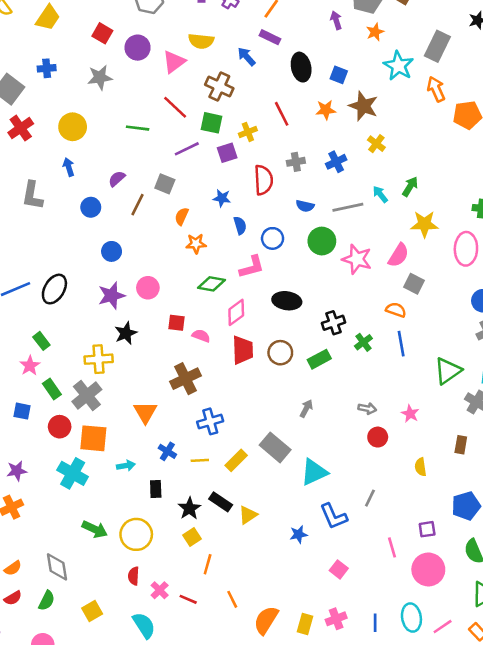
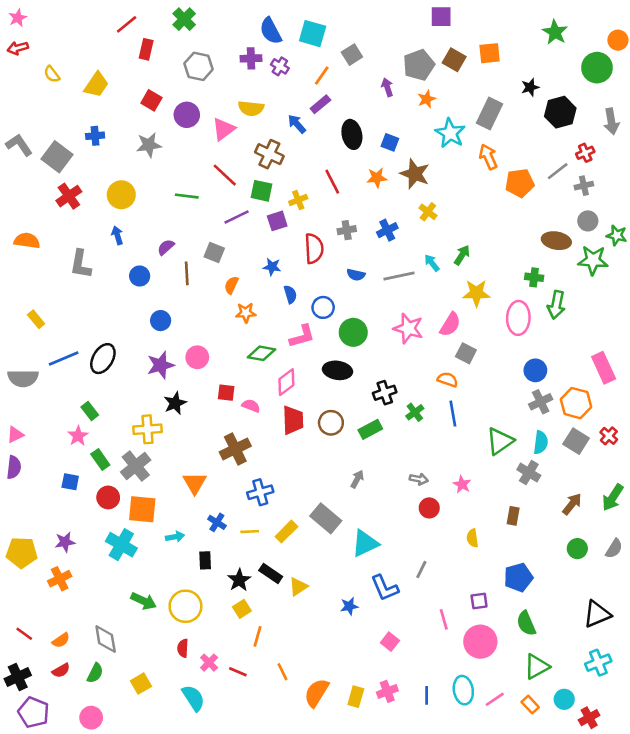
purple rectangle: (270, 37) -> (320, 104), turned -66
brown line: (138, 205) -> (187, 273), turned -30
green circle: (322, 241) -> (353, 332), moved

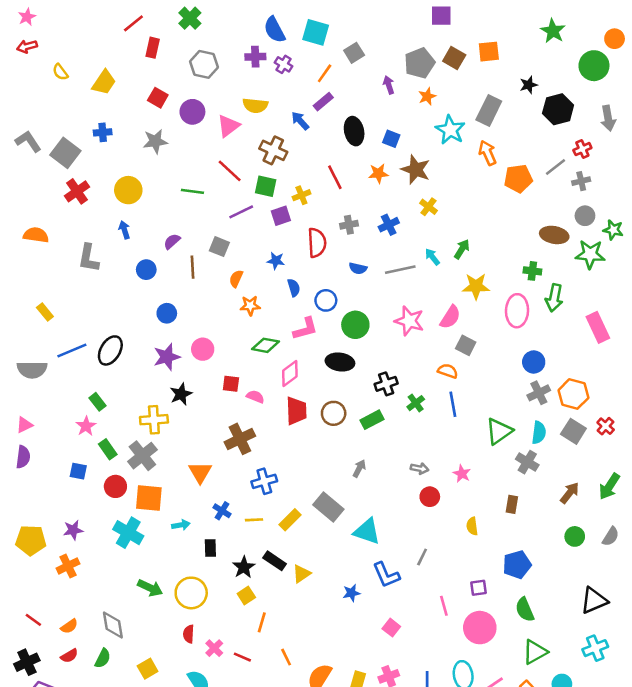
pink rectangle: (604, 368) -> (598, 327), moved
cyan triangle: (365, 543) -> (367, 531), turned 44

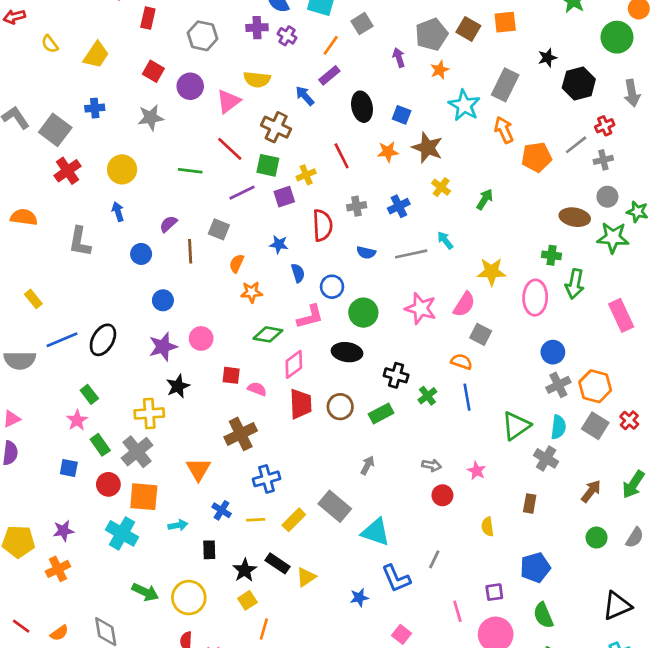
green arrow: (462, 249) -> (485, 199), moved
black cross: (386, 384) -> (396, 375), turned 35

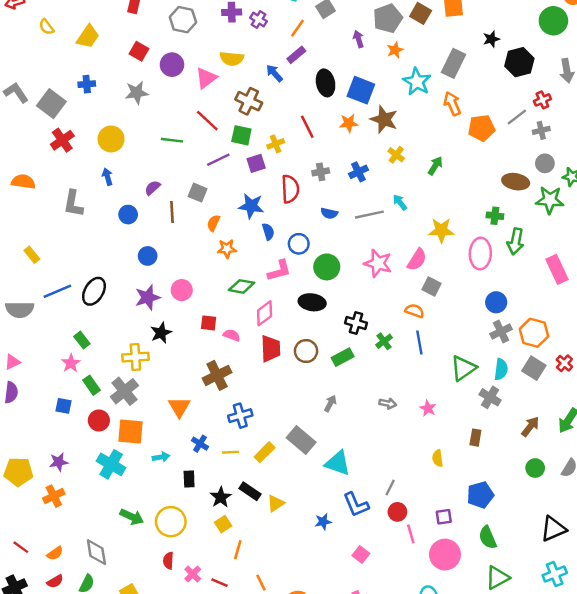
blue square: (402, 115) -> (361, 90), size x1.6
blue star: (279, 244) -> (251, 206), size x1.5
red circle: (442, 495) -> (397, 512), moved

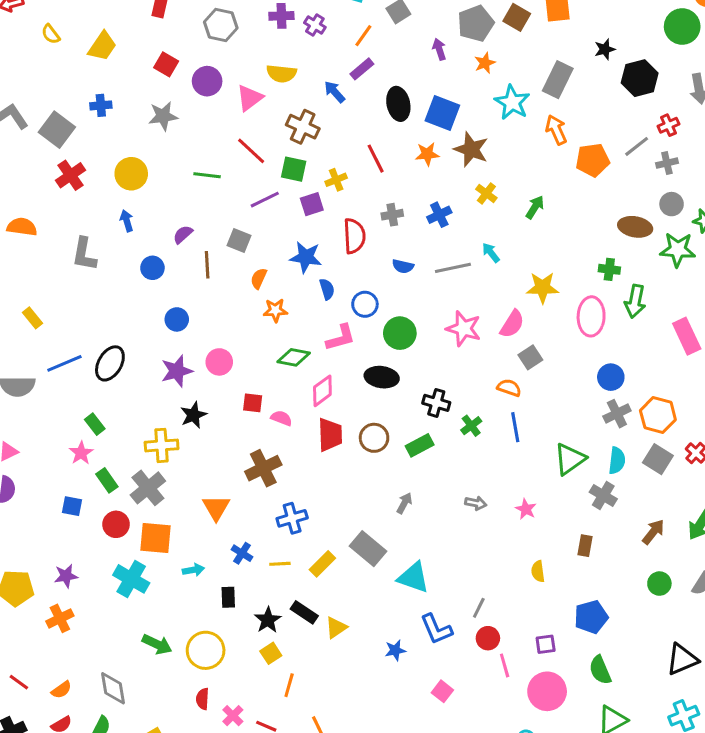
gray square: (432, 286) -> (530, 357), turned 30

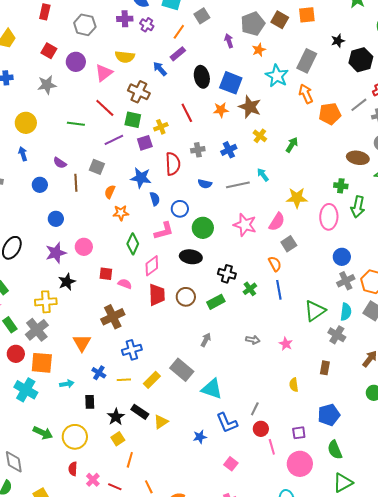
purple semicircle: (183, 234) -> (60, 163), turned -104
green diamond: (294, 357) -> (133, 244), turned -75
orange semicircle: (509, 388) -> (275, 264), turned 42

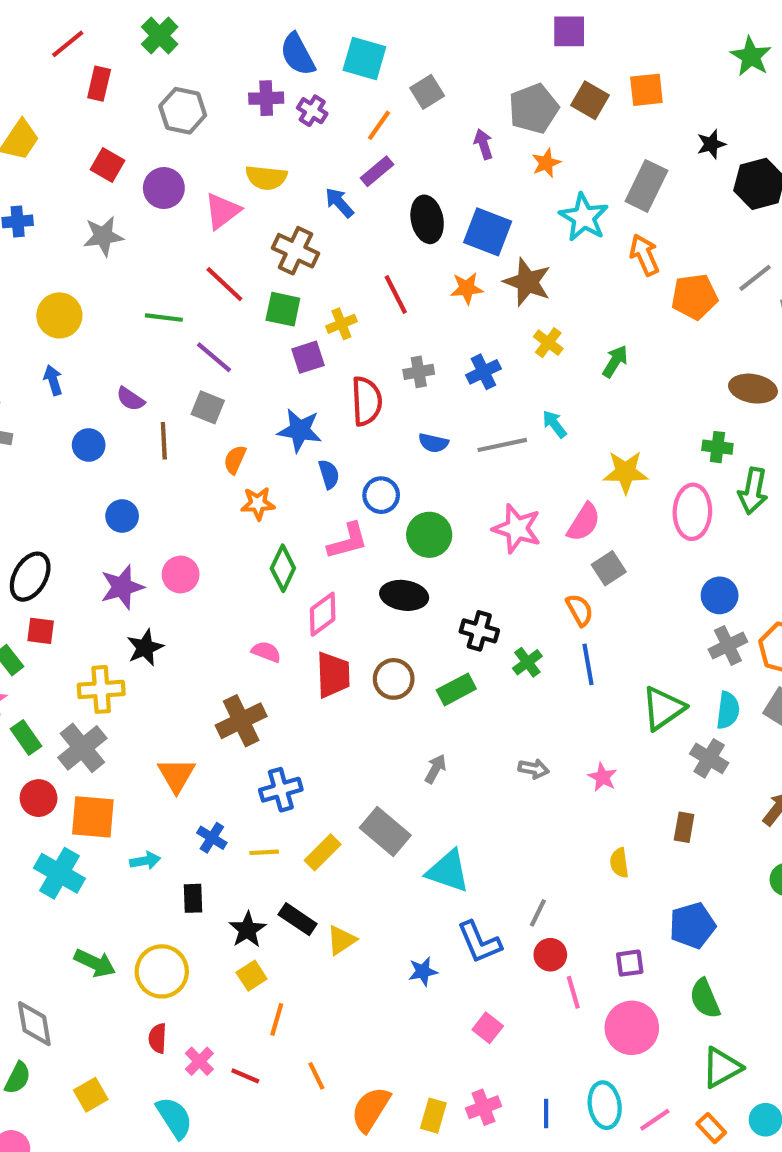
purple line: (114, 140) -> (214, 357), moved, turned 66
red square: (106, 274) -> (41, 631), moved

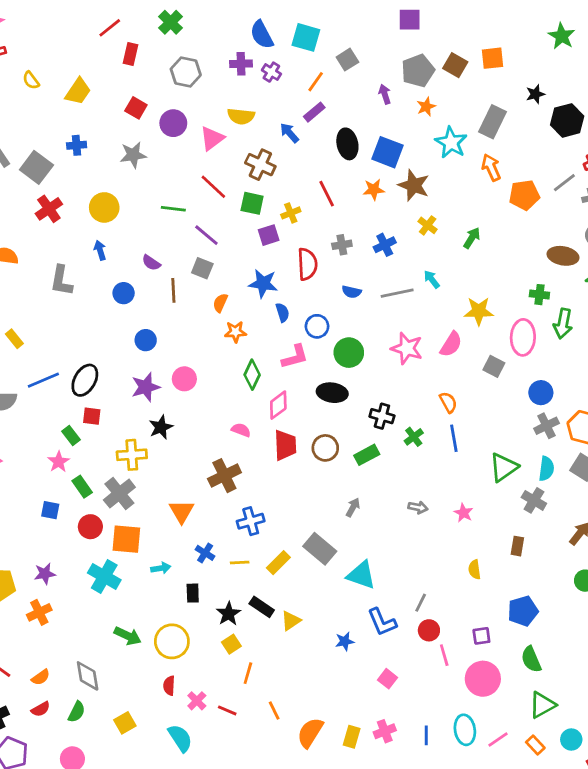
purple square: (569, 31) -> (410, 20), moved
gray square: (609, 568) -> (494, 366), moved, turned -30

